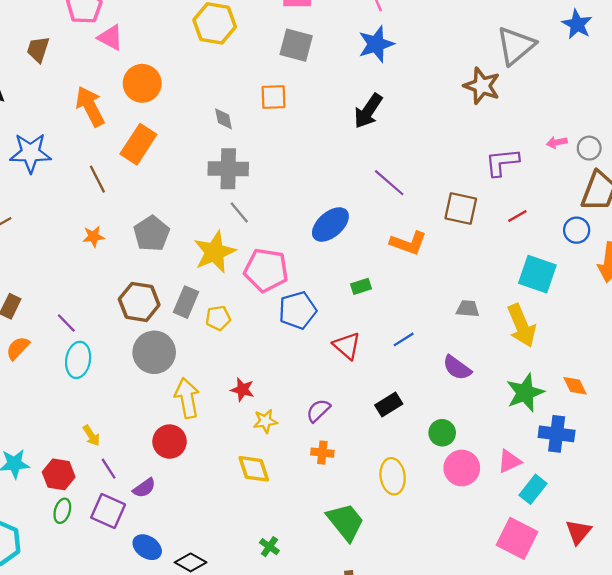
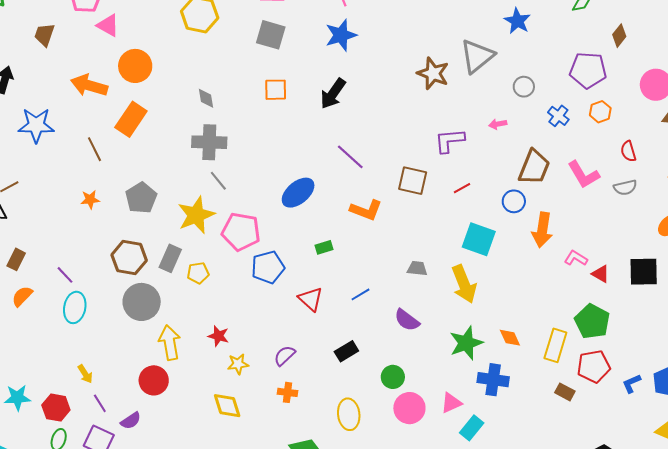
gray triangle: (516, 46) -> (477, 56), moved
orange square: (273, 97) -> (276, 90), moved
orange arrow: (90, 106) -> (89, 85), turned -48
gray circle: (589, 148) -> (524, 87), moved

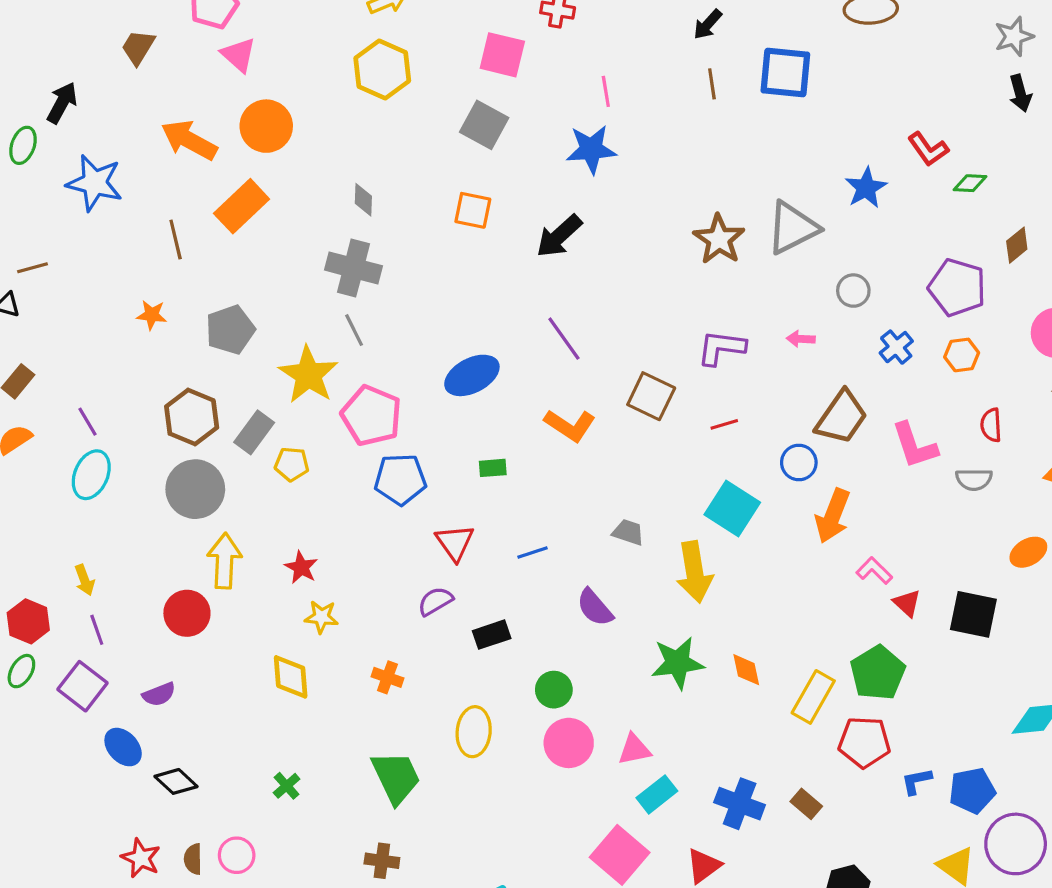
yellow star: (196, 215) -> (308, 375), turned -30
purple semicircle: (285, 356) -> (435, 601), moved
blue cross: (493, 380) -> (740, 804), moved
brown rectangle: (565, 392) -> (806, 804), moved
purple semicircle: (131, 421) -> (159, 694), moved

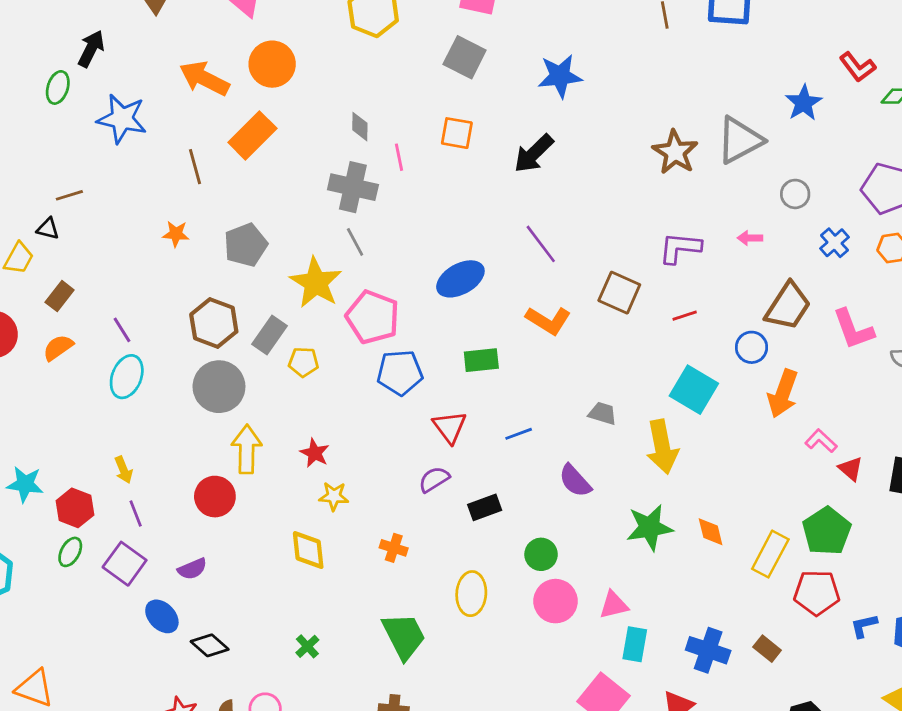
pink line: (606, 91) -> (399, 157), moved
green rectangle: (493, 468) -> (481, 360), size x1.4
cyan rectangle: (657, 794) -> (635, 644), turned -40

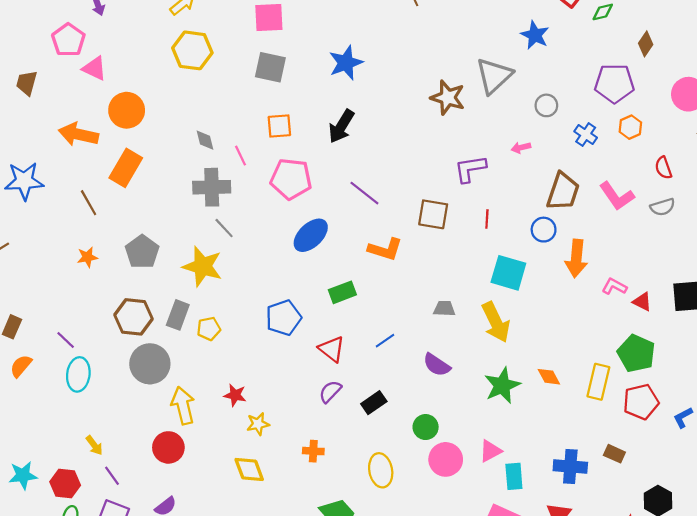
red line: (685, 316) -> (487, 219), turned -54
pink pentagon: (373, 317) -> (291, 179), moved

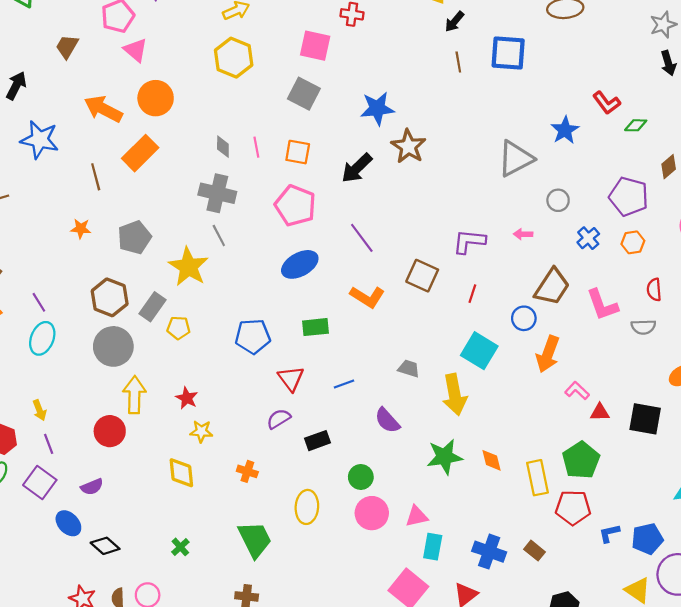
brown star: (448, 98) -> (408, 146), moved
pink line: (241, 156) -> (256, 147), moved
red triangle: (642, 302) -> (600, 412), turned -42
yellow rectangle: (598, 382) -> (538, 478), turned -40

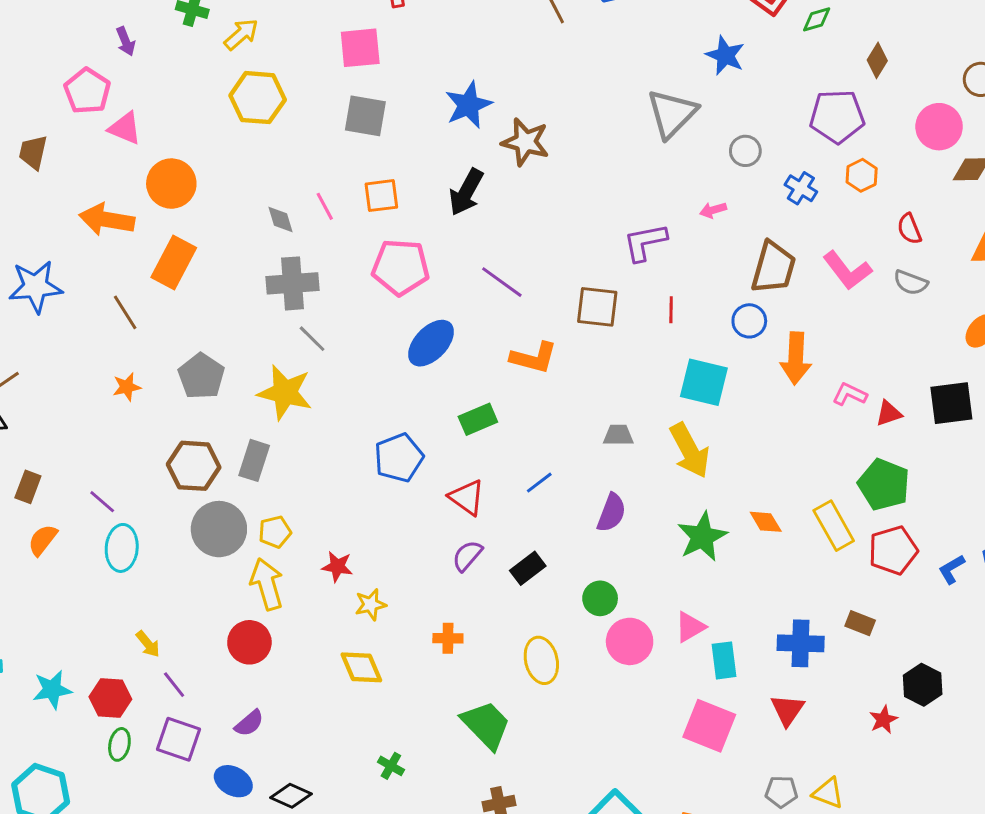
gray semicircle: (643, 327) -> (911, 283), turned 40
yellow pentagon: (179, 328) -> (275, 532), moved
purple semicircle: (387, 420) -> (611, 513), turned -100

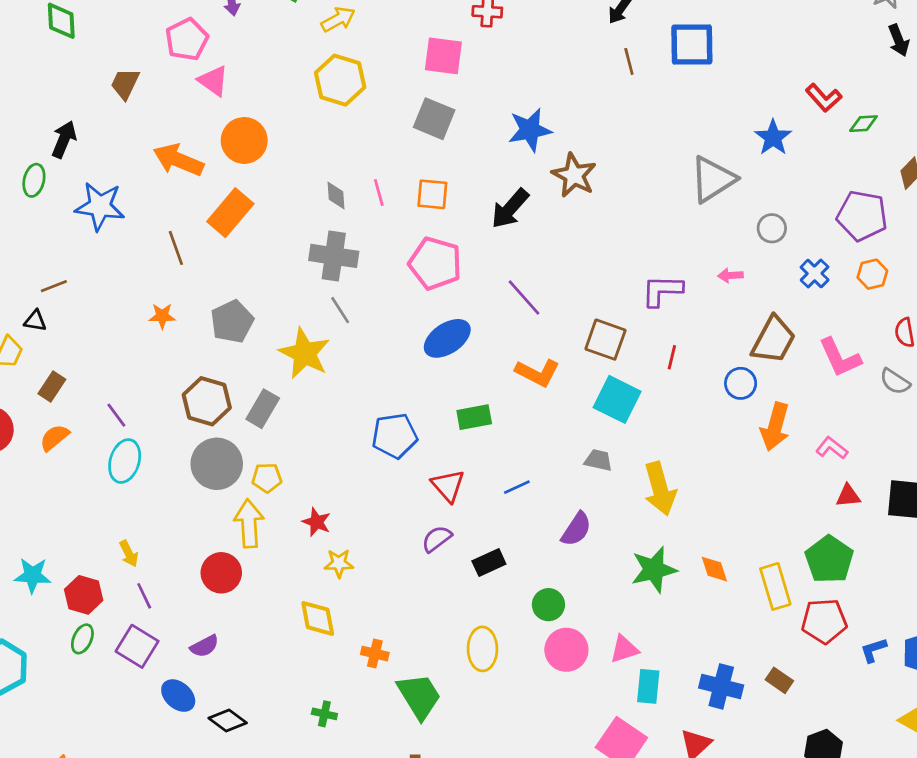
cyan square: (704, 382) -> (617, 399), moved
pink L-shape: (850, 394) -> (832, 448), moved
orange cross: (448, 638) -> (375, 654), moved
green cross: (391, 766) -> (324, 714), turned -30

